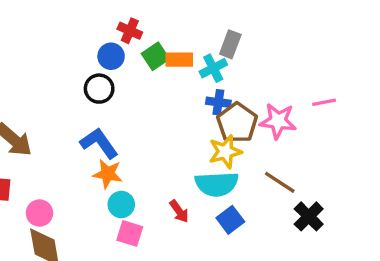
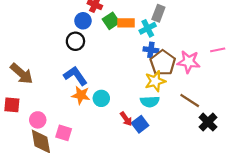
cyan semicircle: (217, 184) -> (150, 102), size x0.7
cyan circle: (121, 204) -> (101, 98), moved
blue square: (230, 220) -> (140, 124), moved
pink square: (130, 233) -> (64, 133), moved

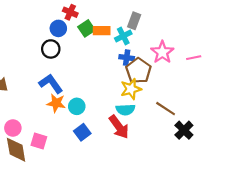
pink star: (189, 62) -> (162, 52), moved, turned 30
red arrow: (126, 119) -> (119, 127), moved, size x1.6
blue square: (140, 124) -> (82, 132), moved

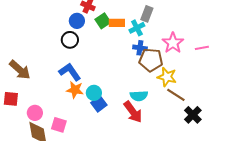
brown pentagon: (138, 71) -> (151, 60), turned -30
yellow star: (131, 89) -> (167, 77), moved, turned 30
blue square: (82, 132) -> (99, 104), moved

